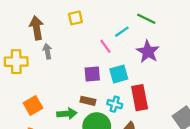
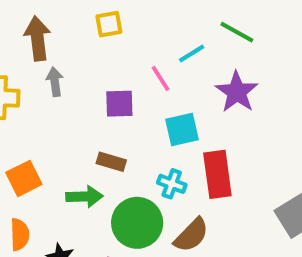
purple square: (92, 74) -> (119, 104), moved
brown rectangle: (88, 101) -> (111, 162), moved

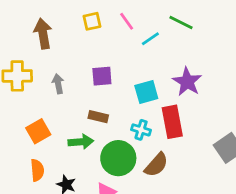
pink line: (161, 78) -> (127, 21), moved
gray arrow: (55, 82) -> (58, 84), moved
purple star: (237, 92) -> (187, 82), moved

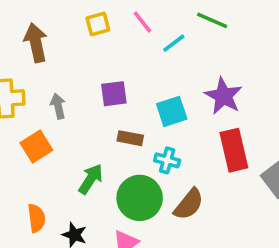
brown rectangle: (98, 117) -> (130, 138), moved
red rectangle: (172, 122) -> (234, 150), moved
orange square: (38, 131) -> (36, 146), moved
green arrow: (81, 142) -> (91, 179), turned -50

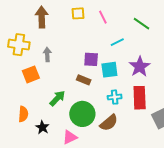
cyan line: (174, 43) -> (117, 42), moved
purple square: (114, 94) -> (91, 59), moved
cyan cross: (167, 160) -> (115, 97), moved, turned -32

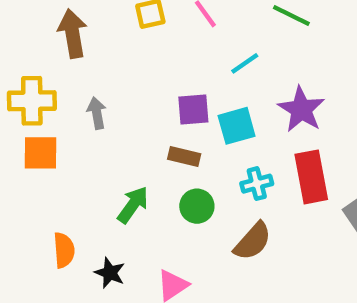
orange square: (31, 74) -> (41, 153), moved, turned 30
green circle: (82, 114) -> (197, 206), moved, size x0.6

